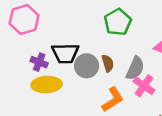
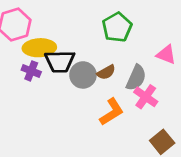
brown semicircle: (108, 63) -> (106, 72), turned 77
yellow ellipse: (47, 85) -> (39, 48), moved

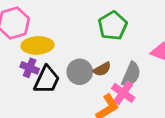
black trapezoid: (60, 61) -> (47, 80), moved, turned -64
pink cross: (146, 97) -> (123, 93), moved

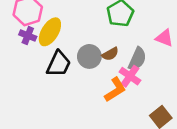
yellow ellipse: (38, 45) -> (50, 32), turned -56
purple cross: (30, 68) -> (28, 36), moved

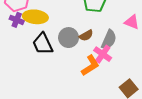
yellow ellipse: (50, 32) -> (35, 17), turned 65
black trapezoid: (59, 64) -> (43, 44), turned 130

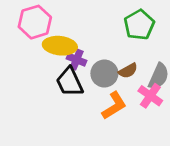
purple cross: (17, 20) -> (77, 60), moved
orange L-shape: (90, 66) -> (114, 106), moved

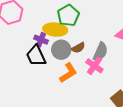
green pentagon: (139, 25) -> (68, 15), moved
yellow ellipse: (60, 46) -> (55, 30), moved

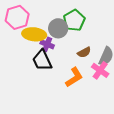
yellow ellipse: (55, 30) -> (34, 34), moved
gray circle: (61, 50) -> (58, 28), moved

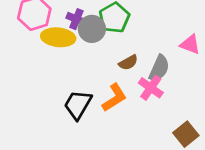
purple cross: (47, 44) -> (76, 19), moved
black trapezoid: (42, 60) -> (78, 105), moved, turned 55

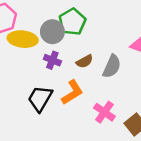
purple cross: (76, 19) -> (52, 60), moved
pink cross: (151, 88) -> (104, 112), moved

